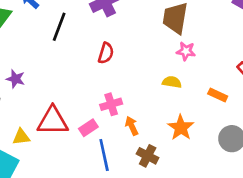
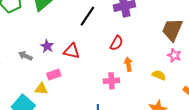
red triangle: (53, 121) -> (72, 51), moved, size x0.7
orange arrow: (132, 126) -> (128, 64), moved
pink rectangle: (88, 128) -> (54, 75), moved

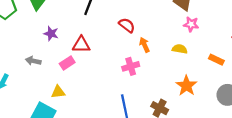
red semicircle: (116, 43) -> (127, 25), turned -70
purple star: (47, 46) -> (51, 34), moved
pink rectangle: (54, 75) -> (67, 63), moved

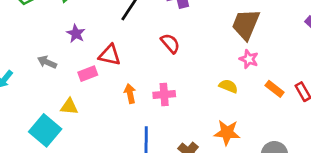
orange arrow: (144, 45) -> (130, 94), moved
orange rectangle: (216, 60) -> (275, 89), moved
orange star: (186, 86) -> (227, 133), turned 30

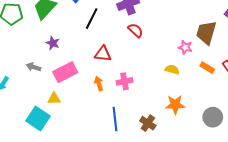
brown trapezoid: (246, 24) -> (206, 33), moved
red semicircle: (170, 43) -> (135, 30), moved
red triangle: (110, 55) -> (103, 54), moved
pink rectangle: (88, 74) -> (65, 72), size x1.6

